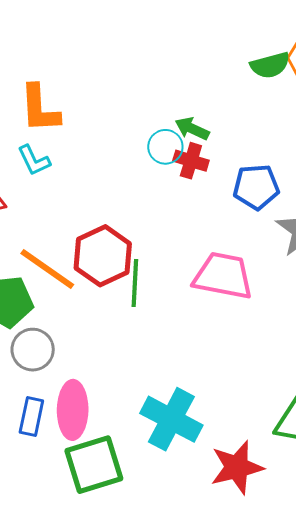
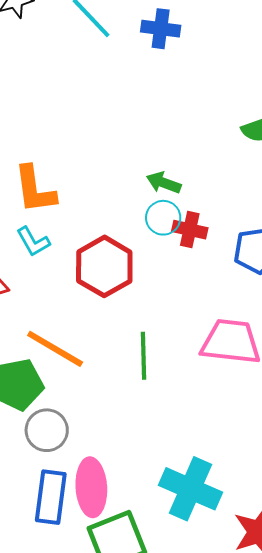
green arrow: (192, 129) -> (164, 183), moved
red hexagon: (103, 256) -> (104, 266), moved
blue rectangle: (31, 417) -> (51, 497), size x1.4

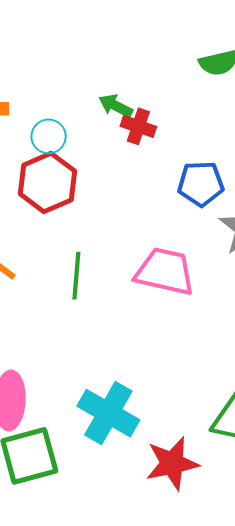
cyan circle: (163, 218) -> (49, 136), moved
red cross: (190, 230) -> (138, 126), moved

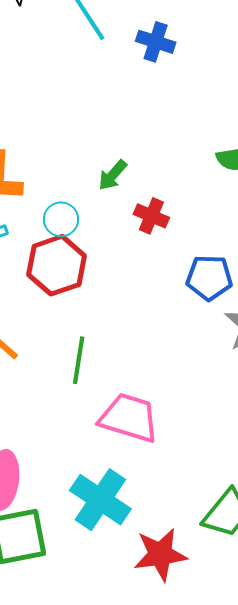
green arrow: (116, 106) -> (113, 175), moved, turned -80
pink trapezoid: (165, 271) -> (129, 418), moved

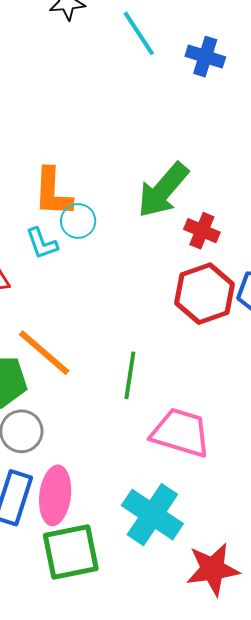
green arrow: (113, 175) -> (163, 190), size x1.8
cyan circle: (61, 219) -> (78, 221), moved
red hexagon: (57, 265) -> (205, 294), moved

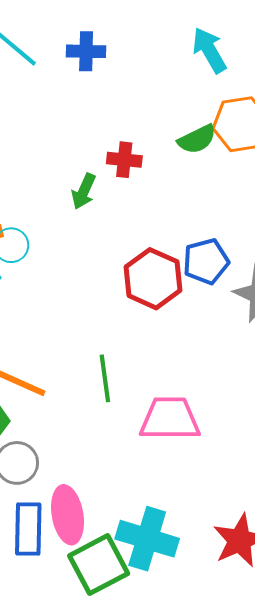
green arrow: (163, 190) -> (84, 191), size x0.6
red cross: (202, 231) -> (124, 160), moved
cyan cross: (152, 515) -> (147, 539), moved

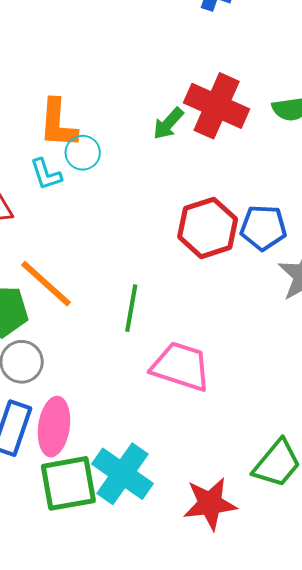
red cross: (124, 160) -> (217, 106), size x1.8

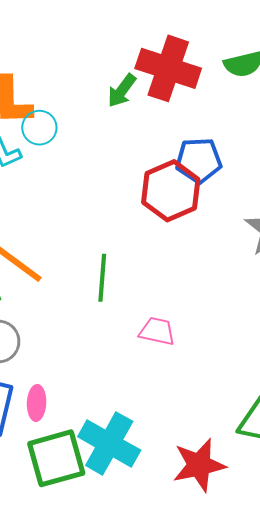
blue pentagon: (263, 228) -> (199, 160), moved
pink trapezoid: (181, 366) -> (157, 331), size x0.6
pink ellipse: (54, 427) -> (37, 403), size x0.6

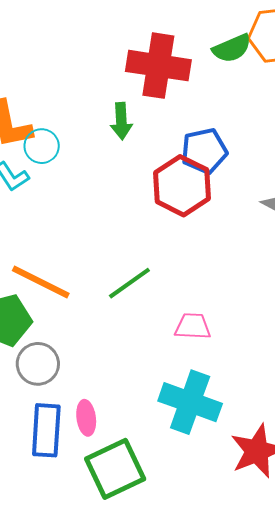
green arrow: (122, 91) -> (121, 121), moved, turned -30
green line: (102, 278) -> (129, 283), turned 60
cyan cross: (109, 443) -> (190, 402), moved

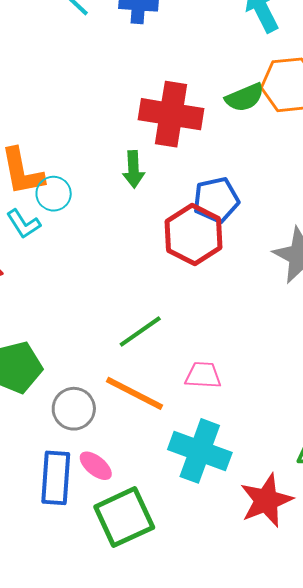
orange line: (41, 282) -> (135, 393), moved
gray circle: (38, 364) -> (74, 409), moved
pink ellipse: (86, 418) -> (96, 466), turned -44

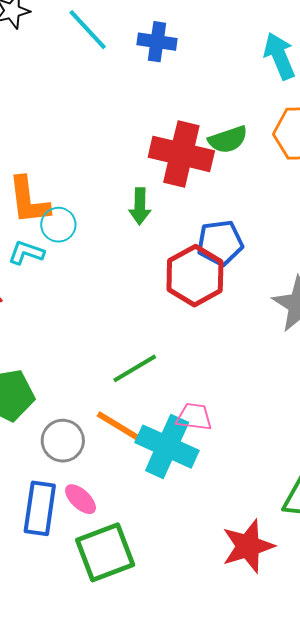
green semicircle: (245, 97) -> (228, 140), moved
cyan L-shape: (24, 224) -> (26, 253), turned 138
cyan cross: (200, 451) -> (167, 447), moved

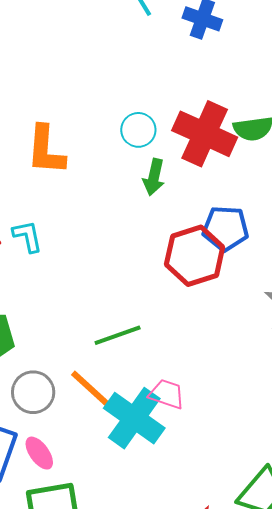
cyan circle: (58, 225) -> (138, 130), moved
cyan L-shape: (26, 253) -> (28, 236), moved, turned 48

